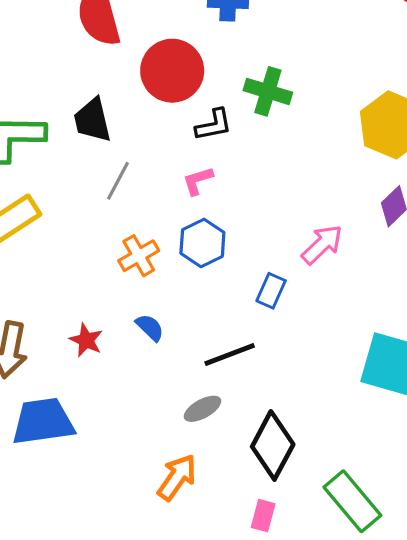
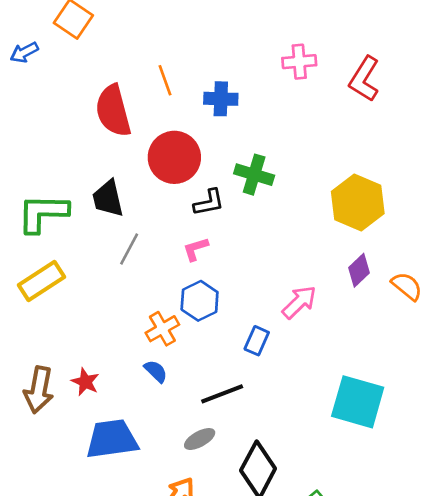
orange cross: (139, 256) -> (162, 329), moved
red star: (86, 340) -> (85, 382), moved
blue trapezoid: (43, 422) -> (112, 439), moved

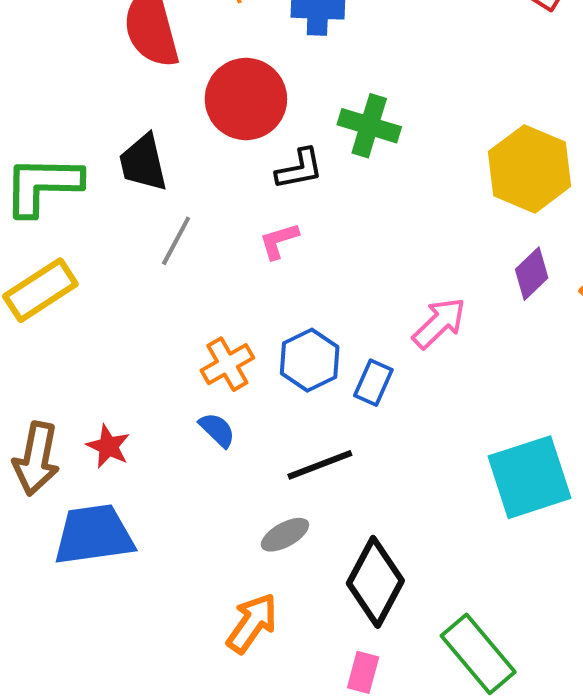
blue hexagon: (200, 301) -> (310, 360), moved
cyan square: (358, 402) -> (530, 477), turned -34
blue trapezoid: (112, 439) -> (94, 535), moved

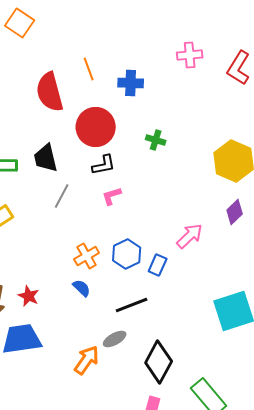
green cross: (369, 126) -> (156, 140), size x0.7
black L-shape: (299, 169) -> (104, 165), moved
orange arrow: (252, 623) -> (87, 360), moved

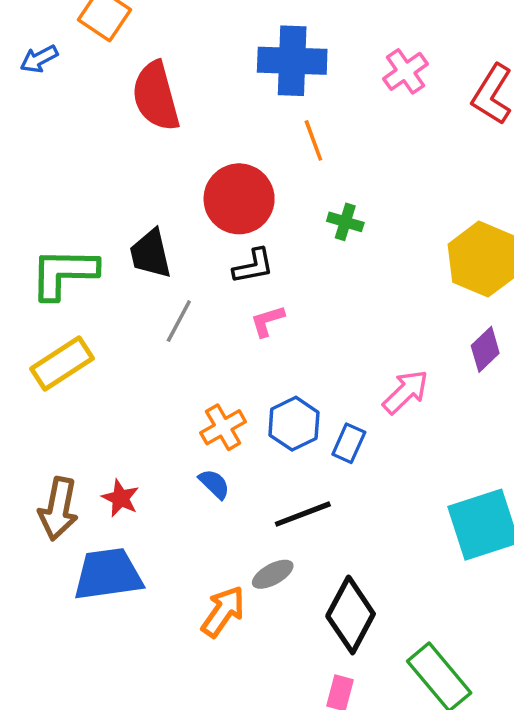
pink cross: (190, 55) -> (405, 71), turned -30
orange line: (89, 69) -> (313, 140), moved
blue cross: (131, 83) -> (292, 61), moved, size x1.5
red semicircle: (50, 92) -> (156, 96), moved

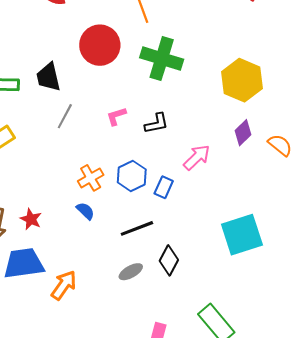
green cross: (345, 222) -> (162, 59), size x2.0
black L-shape: (253, 266) -> (156, 123), moved
gray ellipse: (273, 574) -> (131, 272), moved
orange arrow: (223, 611) -> (64, 285), moved
black diamond: (351, 615) -> (169, 260), moved, size x0.7

